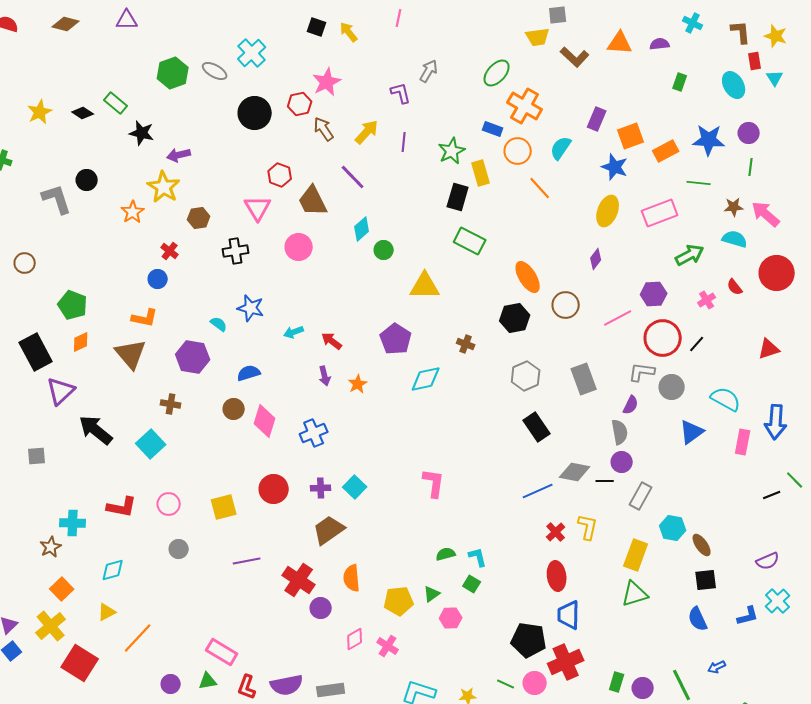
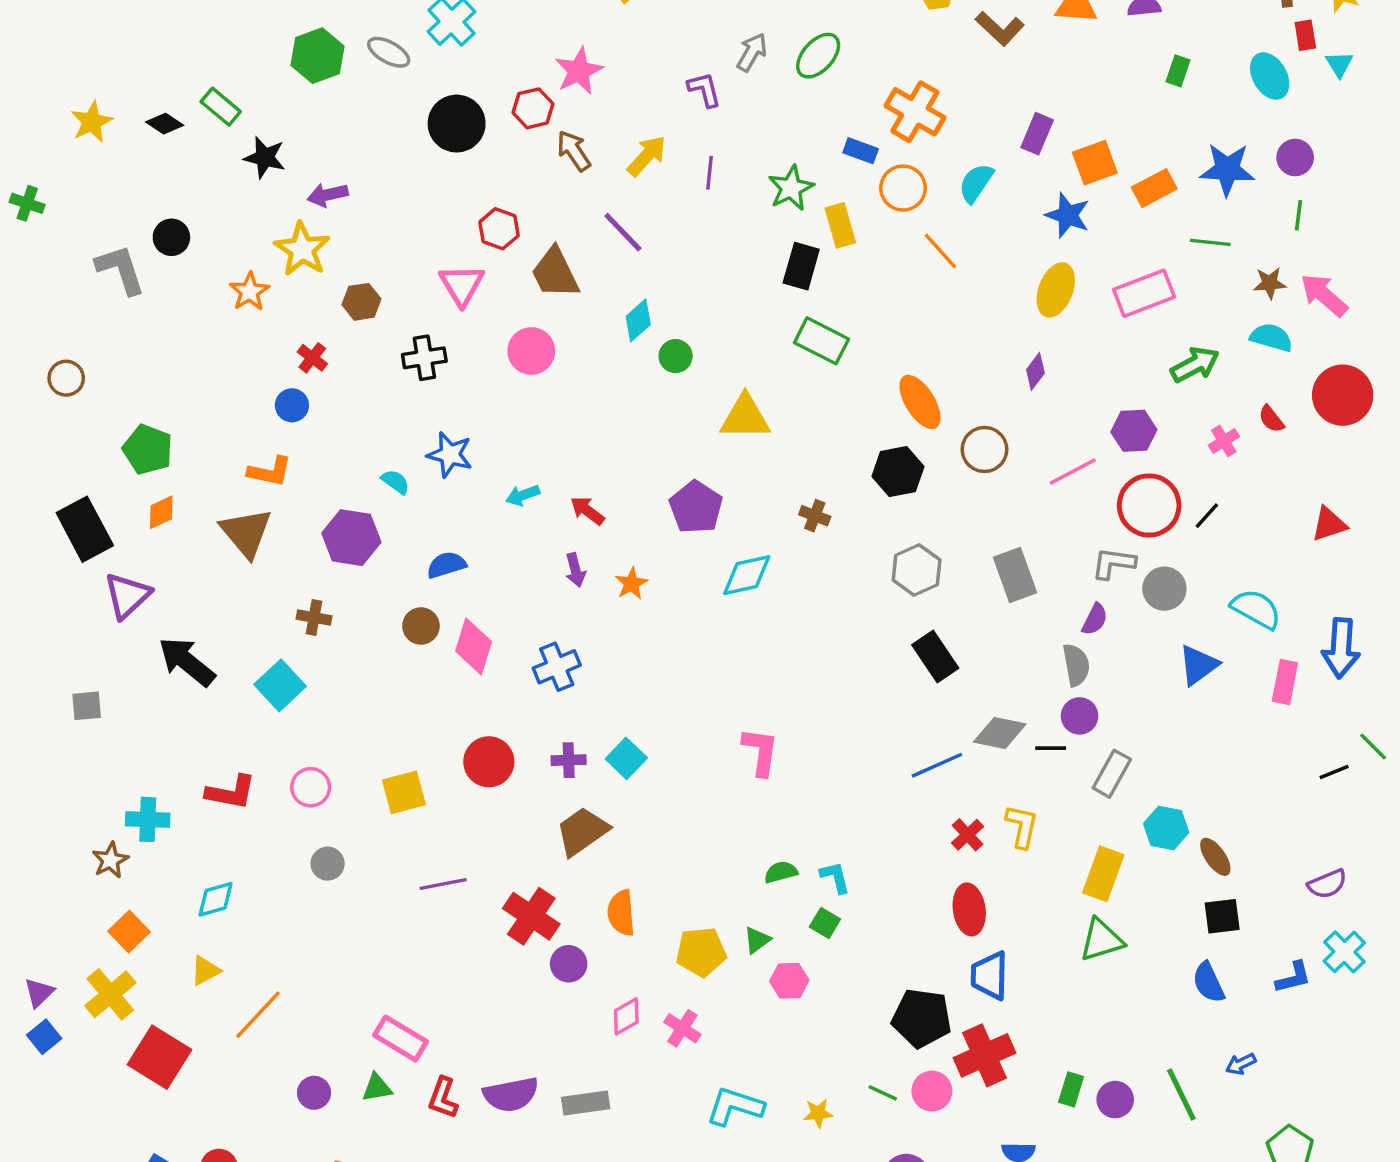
green ellipse: (497, 73) -> (818, 56), moved

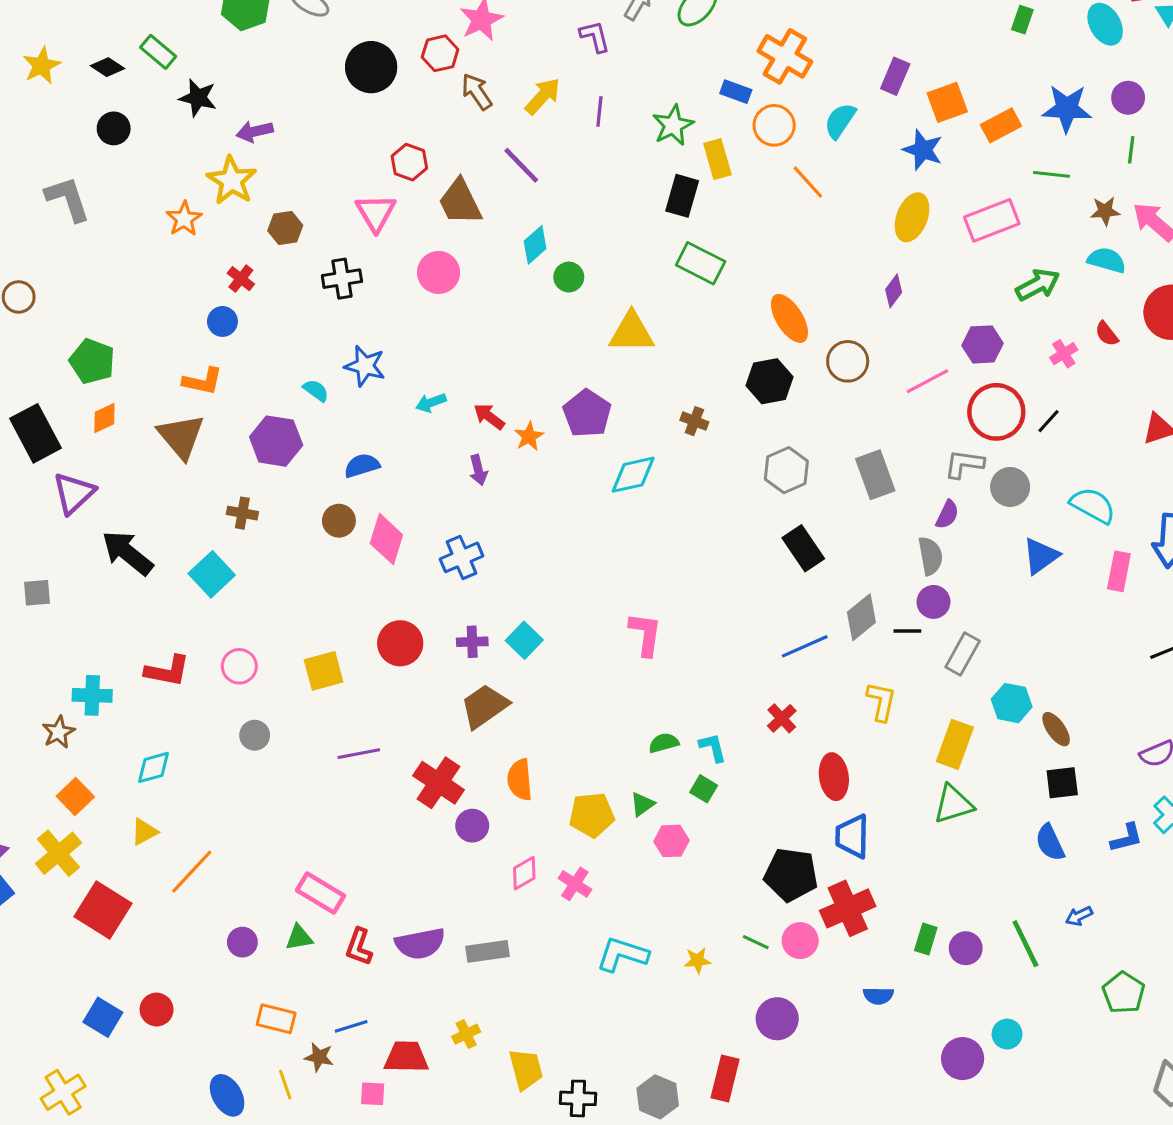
black circle: (171, 237) -> (114, 128), moved
orange star: (631, 584) -> (529, 436), moved
gray diamond: (1000, 733) -> (861, 617), turned -51
red cross: (968, 835) -> (782, 718), moved

